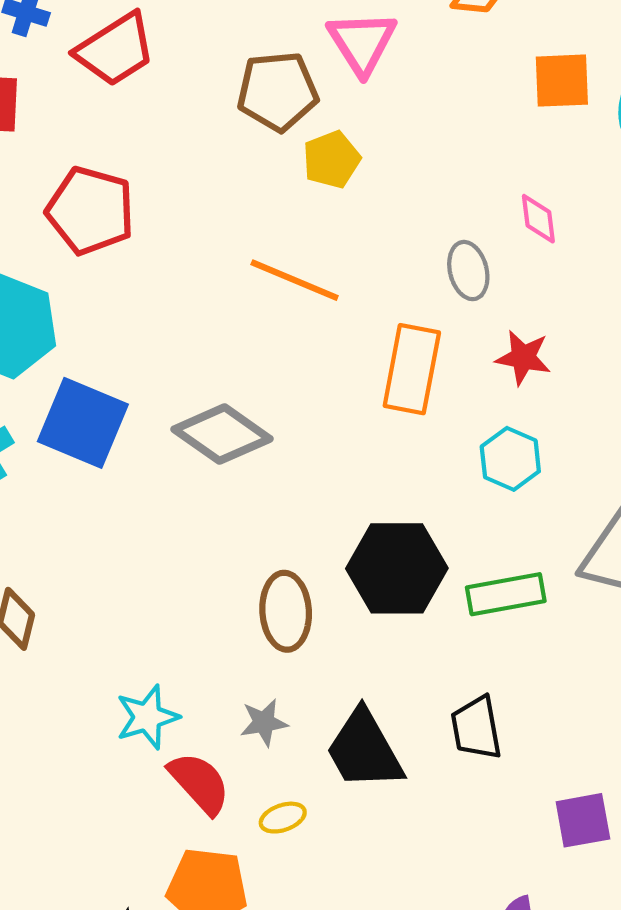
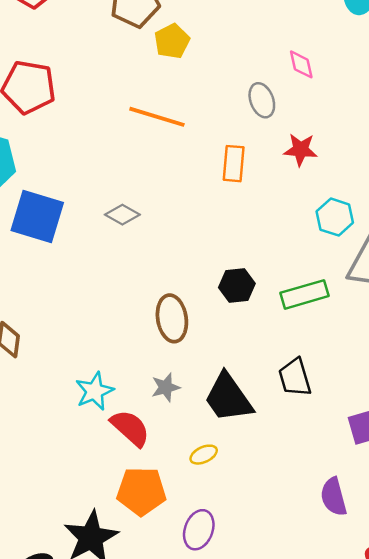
orange rectangle: (412, 369) -> (234, 164), size x0.7
gray diamond: (222, 434) -> (122, 215), size x0.6
cyan hexagon: (510, 459) -> (335, 217), moved
black hexagon: (397, 568) -> (237, 286), size x0.6
yellow ellipse: (283, 818) -> (204, 455), moved

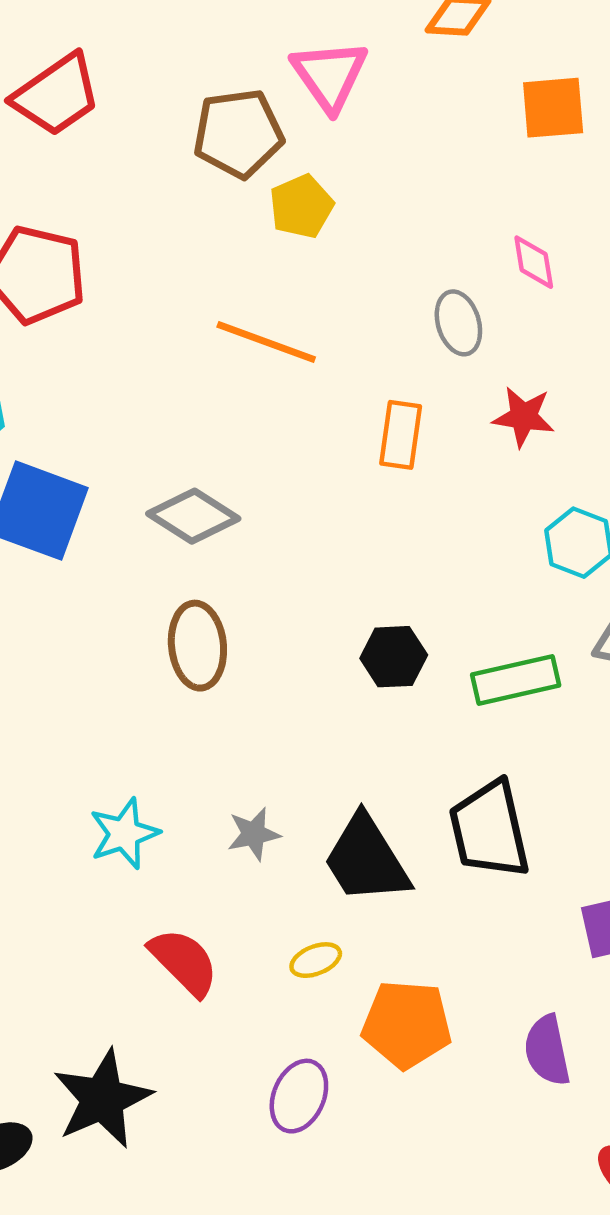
gray diamond: (122, 215) -> (193, 516), size x1.4
brown ellipse: (172, 318) -> (197, 646), moved
black trapezoid: (295, 377) -> (489, 830), size x1.4
red semicircle: (130, 428) -> (184, 962), moved
orange pentagon: (141, 491) -> (407, 1024), moved

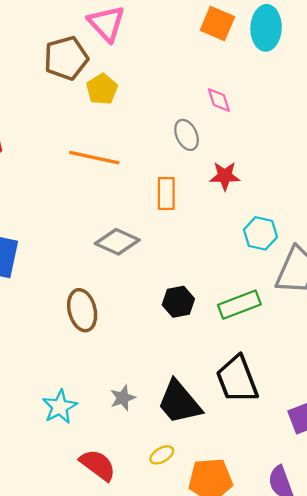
orange square: (553, 108) -> (217, 24), turned 36
gray diamond: (193, 516) -> (117, 242), moved

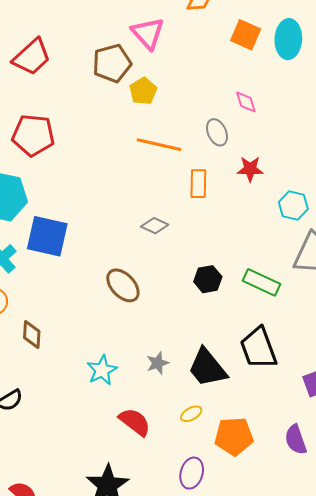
orange line: (94, 158) -> (159, 145), moved
cyan hexagon: (260, 233) -> (293, 206), moved
gray diamond: (117, 242) -> (155, 226), size x0.7
green rectangle: (239, 305) -> (261, 282), turned 45
brown ellipse: (82, 310) -> (123, 285), turned -30

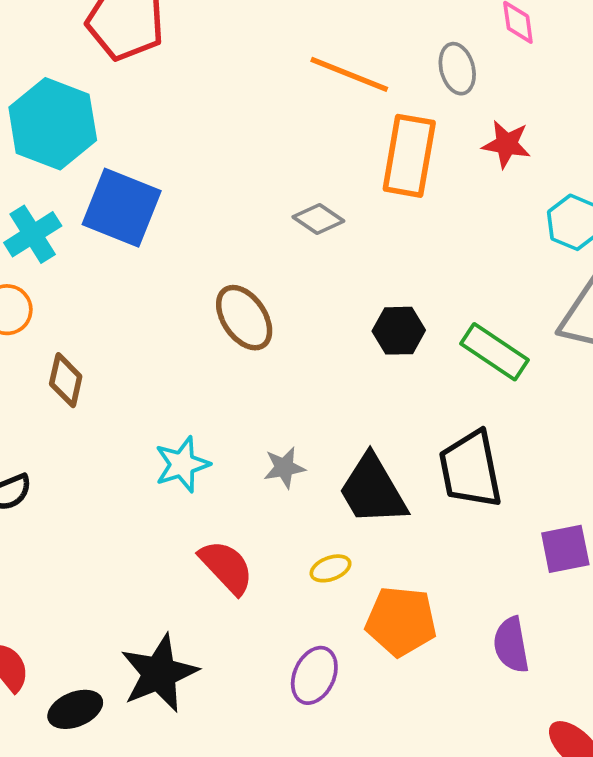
orange rectangle: (198, 184) -> (409, 156), size x1.5

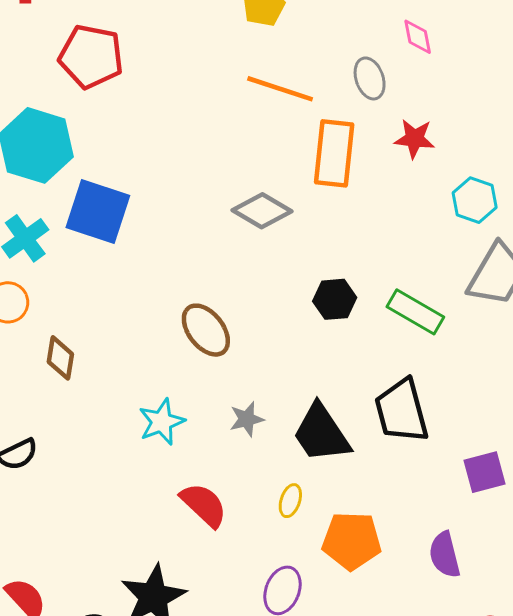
gray diamond: (318, 219) -> (262, 211), size x1.4
brown ellipse: (244, 318) -> (206, 330), moved
yellow ellipse: (331, 568) -> (290, 501), turned -48

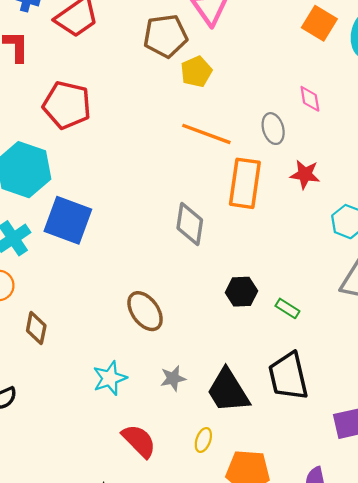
gray diamond: (262, 211) -> (190, 224), turned 66
green rectangle: (415, 312) -> (287, 308), moved, size x0.6

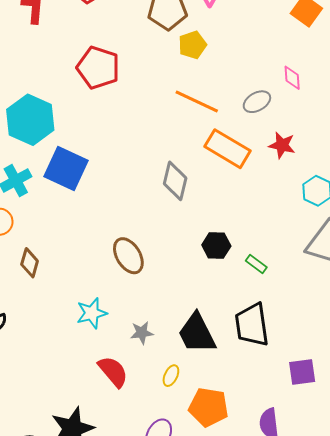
red pentagon: (67, 105) -> (98, 68), moved
gray ellipse: (273, 129) -> (257, 102), turned 72
orange rectangle: (245, 183) -> (227, 149), turned -72
gray star: (173, 378) -> (142, 333), moved

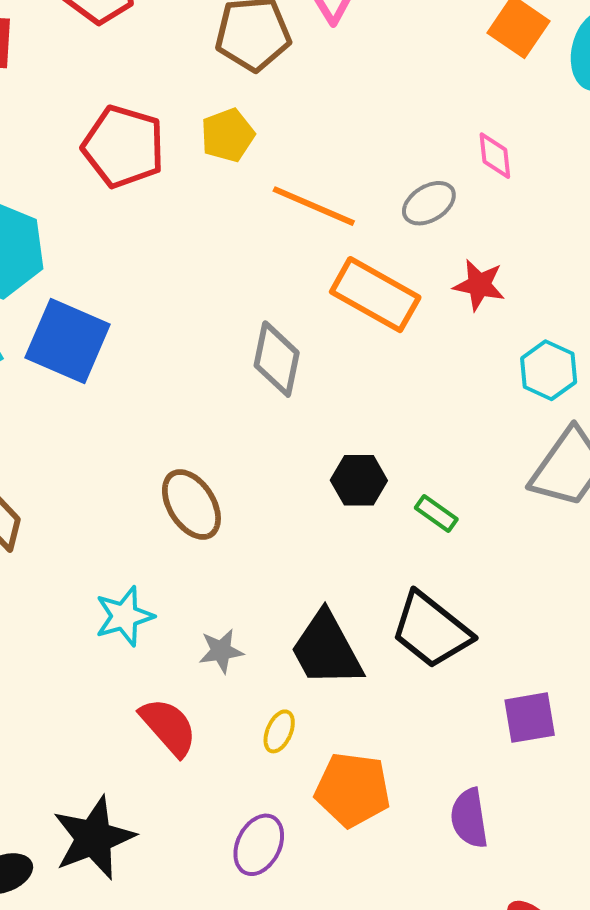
yellow pentagon: (192, 45) -> (228, 135), moved
black trapezoid: (252, 325) -> (431, 630), turned -42

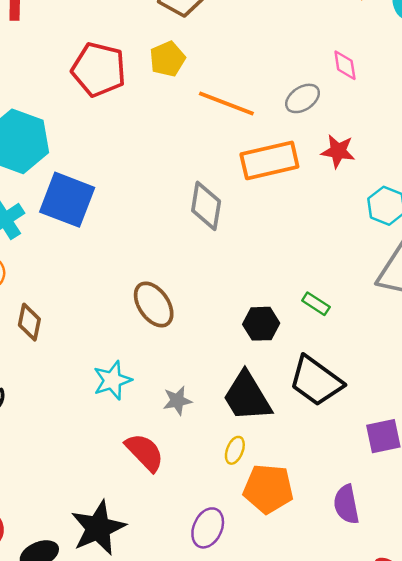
orange rectangle: (375, 295) -> (269, 160), turned -40
black hexagon: (359, 480) -> (261, 324), moved
yellow ellipse: (279, 731) -> (235, 450), moved

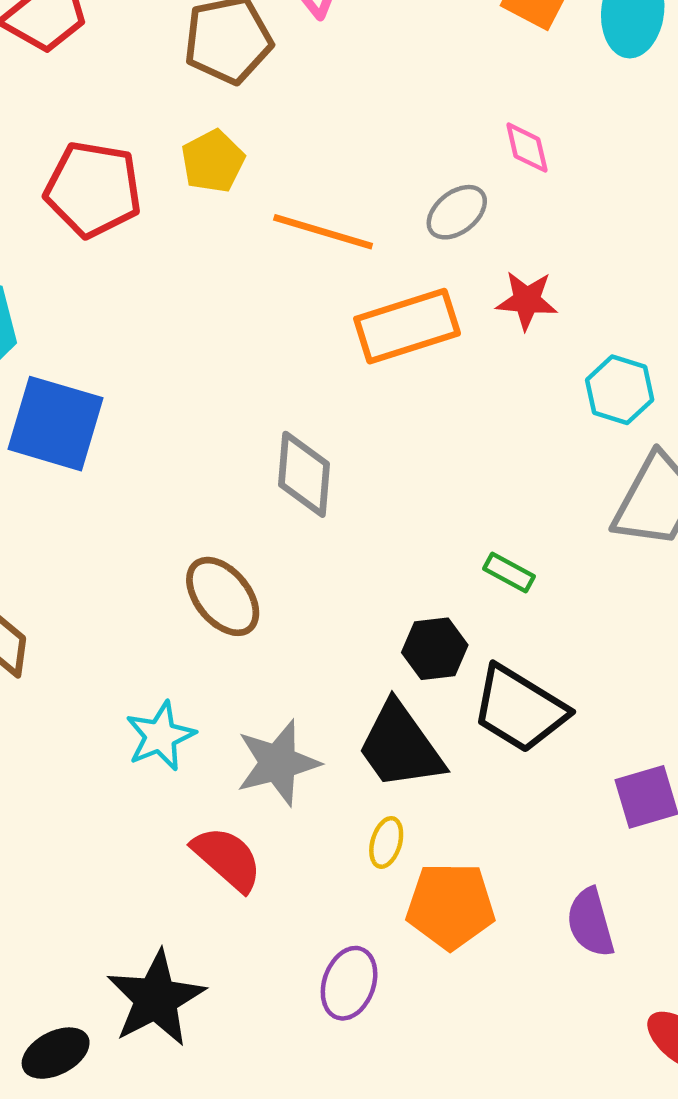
gray diamond: (206, 206) -> (304, 474), moved
black hexagon: (261, 324) -> (435, 649), moved
gray star: (177, 401) -> (278, 763), size x1.6

